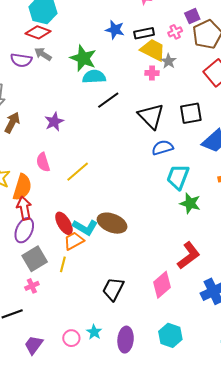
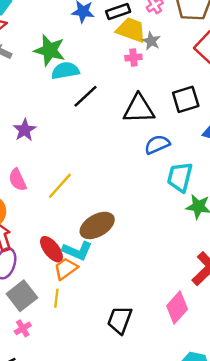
black triangle: (151, 116) -> (139, 109), turned -40
brown ellipse: (112, 223) -> (97, 225), moved, turned -44

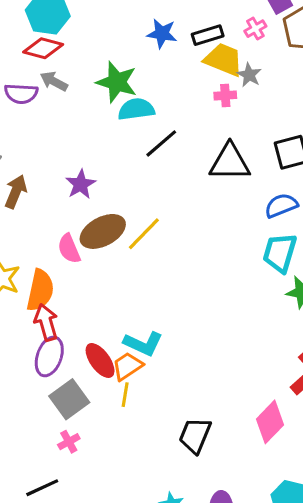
blue semicircle: (157, 145) -> (281, 205), moved
yellow line: (60, 186) -> (144, 234), moved
brown ellipse: (97, 225) -> (103, 231), moved
red ellipse: (51, 249) -> (100, 361), moved
yellow line: (56, 298) -> (125, 395), moved

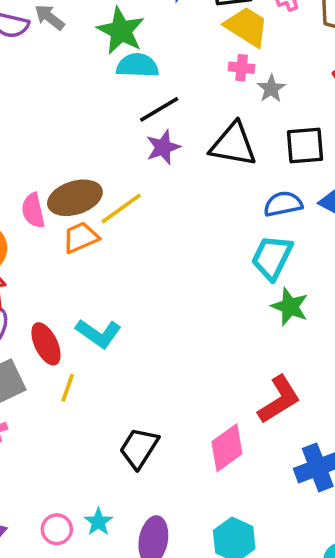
gray star: (249, 75) -> (271, 89), moved
purple star: (81, 184) -> (163, 147), moved
orange trapezoid: (127, 366) -> (81, 237), moved

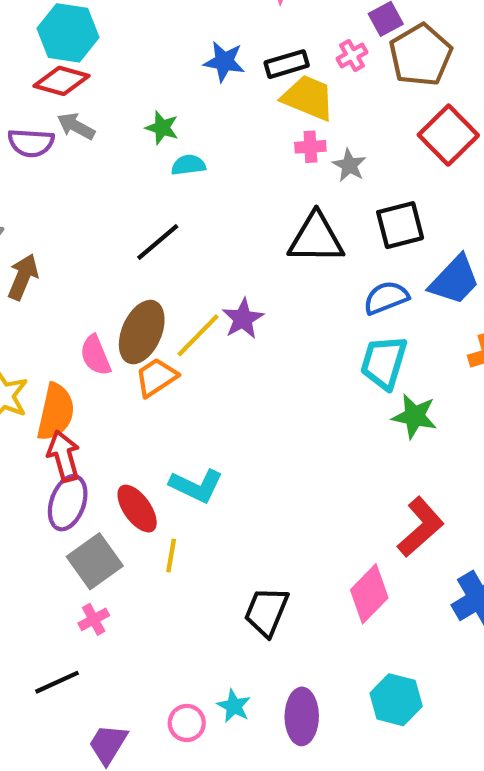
green star: (121, 31) -> (162, 128), size x0.6
cyan semicircle: (137, 65) -> (188, 165), size x0.7
black line: (159, 109) -> (158, 242), moved
purple star: (163, 147) -> (243, 319), moved
brown ellipse: (75, 198) -> (142, 332), turned -39

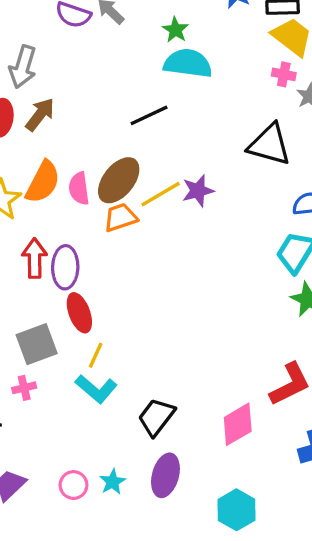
cyan semicircle: (188, 165) -> (188, 63), size x1.8
orange semicircle: (56, 412) -> (43, 182), moved
cyan L-shape: (196, 486) -> (96, 389), moved
purple ellipse: (68, 503) -> (65, 267), moved, turned -33
purple ellipse: (302, 716) -> (165, 475), moved

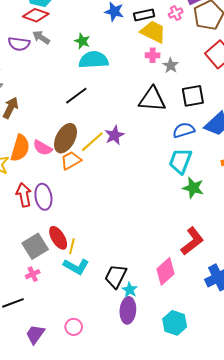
pink semicircle: (79, 188) -> (43, 148), turned -42
red ellipse: (79, 313) -> (58, 238), moved
cyan star: (113, 482) -> (130, 290), moved

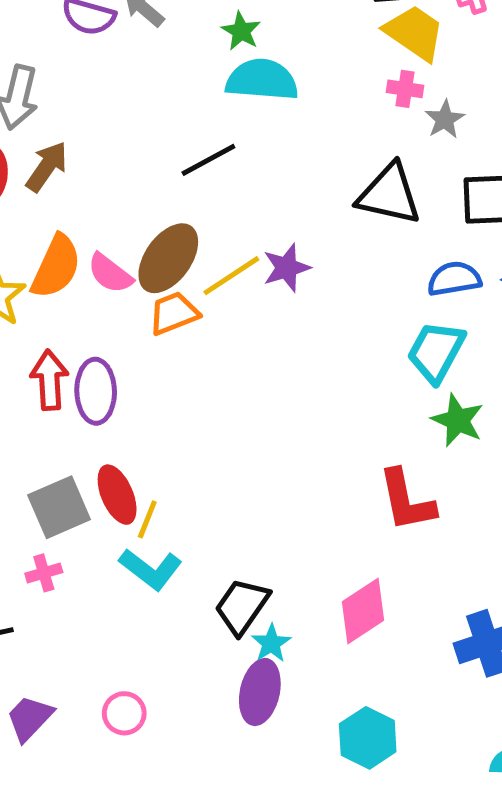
red L-shape: (192, 241) -> (407, 501), moved, turned 108

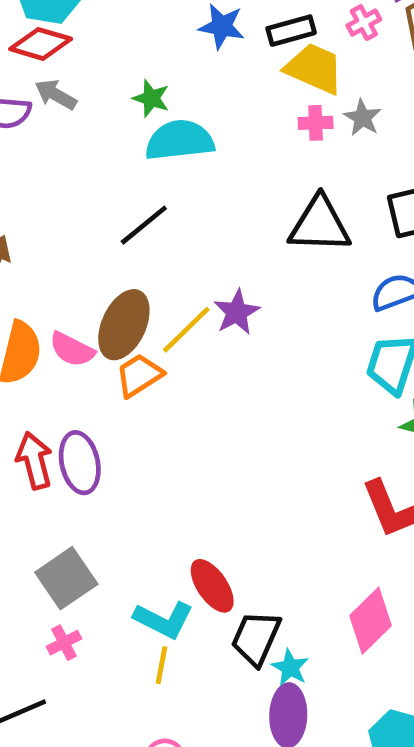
gray star: (445, 119) -> (362, 118), moved
red ellipse: (117, 495) -> (212, 586), moved
yellow line: (147, 519) -> (162, 665), moved

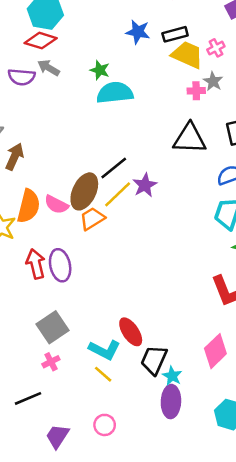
pink cross: (364, 23) -> (216, 48), moved
pink cross: (316, 123) -> (196, 91), moved
black line: (144, 225) -> (114, 168), moved
yellow line: (162, 665) -> (103, 374), turned -60

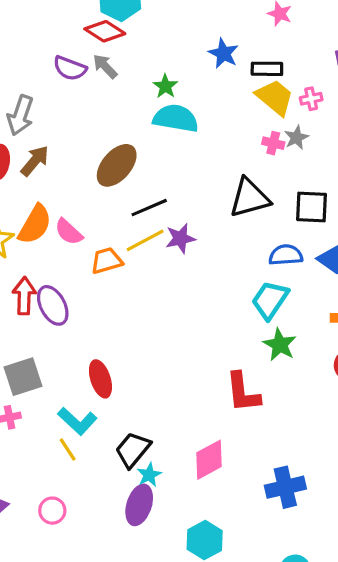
black triangle: (190, 139) -> (249, 198), turned -33
brown ellipse: (84, 191) -> (117, 165), moved
purple ellipse: (60, 265) -> (53, 305), turned -32
red ellipse: (131, 332) -> (100, 379), moved

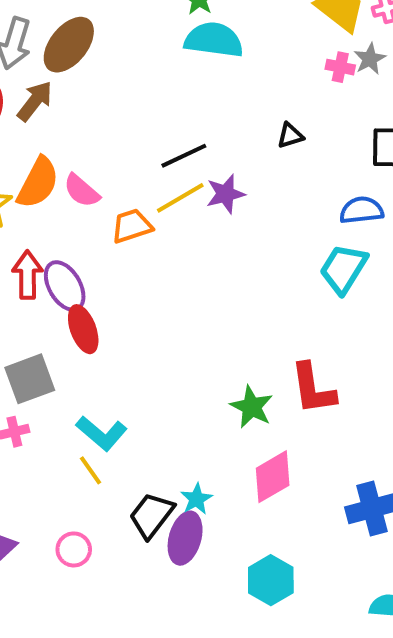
brown ellipse: (117, 165) -> (69, 45), moved
black triangle: (249, 198) -> (290, 136), moved, size x0.5
green star: (280, 345) -> (252, 407), moved
red ellipse: (100, 379) -> (83, 329), moved
black trapezoid: (133, 450) -> (152, 515), moved

